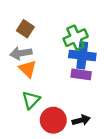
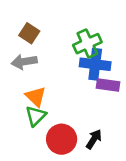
orange triangle: (28, 69) -> (36, 97), moved
purple rectangle: (81, 74) -> (108, 85), moved
black arrow: (81, 120) -> (94, 139), turned -42

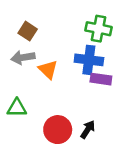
green cross: (87, 44) -> (99, 29), moved, turned 35
orange triangle: (36, 97) -> (48, 69), moved
green triangle: (36, 116) -> (17, 108), moved, turned 45

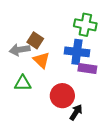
brown square: (28, 31) -> (35, 40), moved
green triangle: (17, 108) -> (23, 83), moved
red circle: (58, 130) -> (62, 96), moved

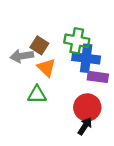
green cross: (85, 25) -> (77, 41), moved
green triangle: (23, 83) -> (37, 95), moved
red circle: (62, 96) -> (87, 107), moved

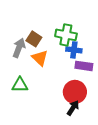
gray arrow: (22, 56) -> (19, 48), turned 120
blue cross: (86, 58) -> (74, 50), size x0.7
green triangle: (37, 95) -> (20, 85), moved

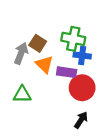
purple rectangle: (84, 66) -> (67, 72), moved
red circle: (75, 92) -> (82, 88), moved

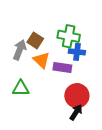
red circle: (82, 88) -> (77, 96), moved

